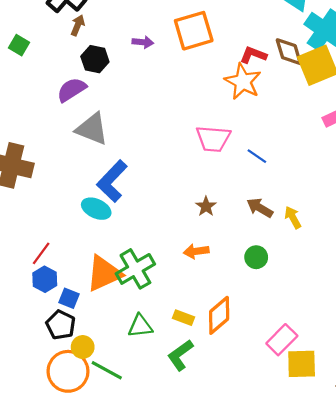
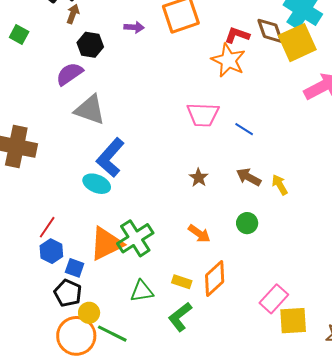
orange arrow: (196, 251) -> (199, 234), moved, turned -135

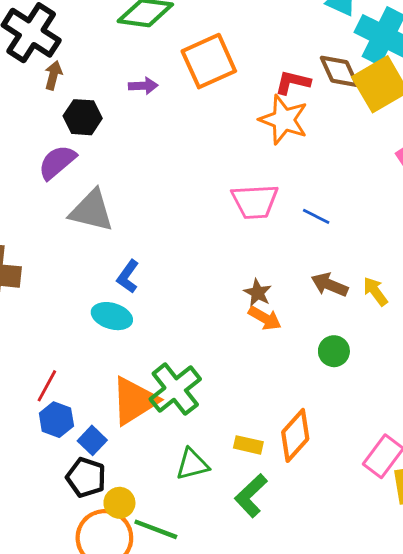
blue L-shape: (110, 158) -> (128, 276), size x0.6
orange arrow: (199, 234) -> (265, 318), moved
blue square: (75, 268) -> (92, 440), turned 30

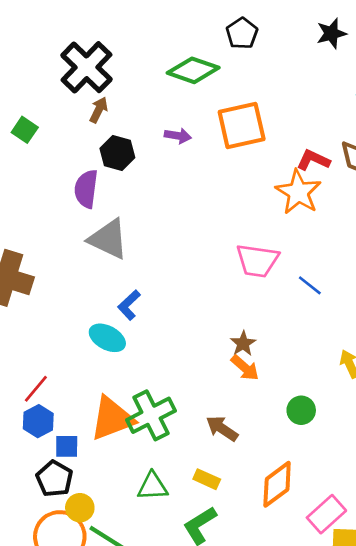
purple semicircle: (57, 162) -> (86, 189), turned -54
brown arrow: (329, 285) -> (222, 428), moved
orange diamond: (295, 435) -> (277, 484), moved
blue square: (92, 440) -> (67, 446), turned 35

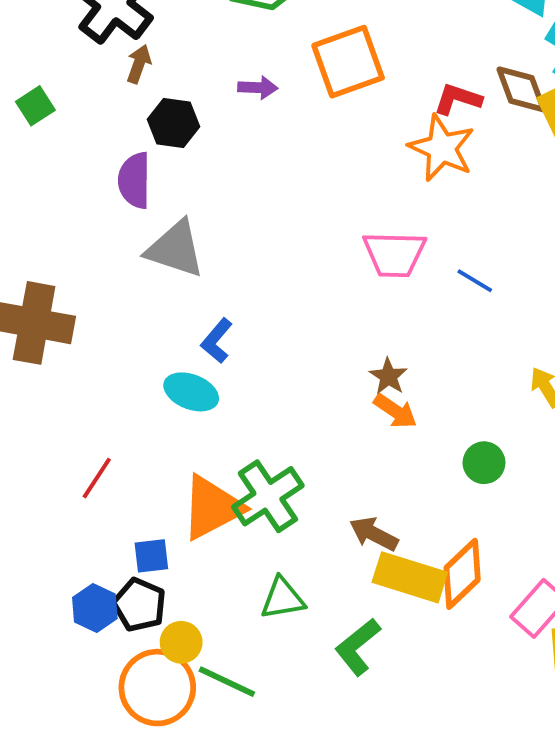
green square: (25, 130) -> (35, 106), turned 30
blue hexagon: (38, 421) -> (95, 608), moved
brown arrow: (222, 428) -> (374, 534), moved
yellow rectangle: (207, 479) -> (410, 577), moved, size x1.8

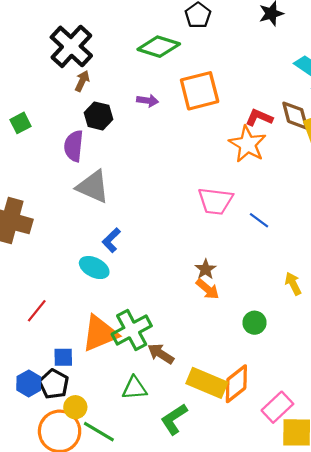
green square: (35, 106) -> (21, 123), moved
brown arrow: (374, 534) -> (161, 354), moved

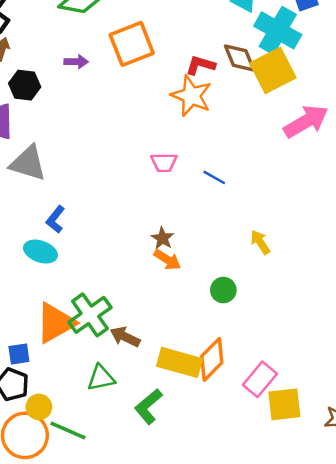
pink trapezoid: (215, 201) -> (164, 162), size x0.7

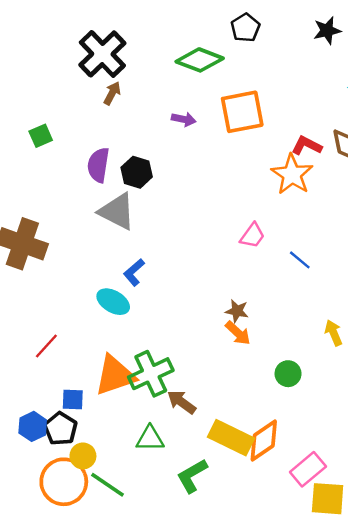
black hexagon: (25, 85) -> (137, 172), moved
pink trapezoid: (164, 162) -> (253, 236), turned -64
brown star: (162, 238) -> (237, 311), turned -30

